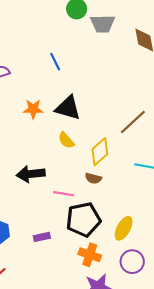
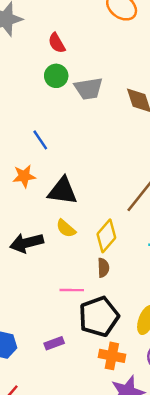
orange star: (33, 109) -> (24, 176), moved
black arrow: (31, 174) -> (27, 243), moved
brown semicircle: (93, 178) -> (103, 268), turned -98

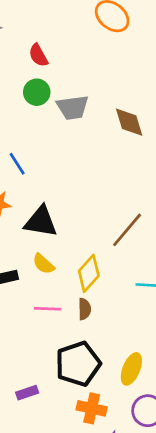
pink line: (72, 290) -> (48, 309), moved

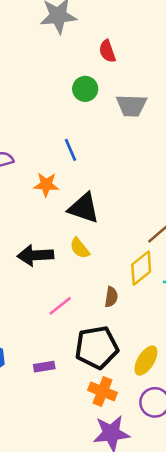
green circle: (37, 92) -> (85, 89), moved
yellow diamond: (89, 273) -> (141, 268), moved
pink line: (48, 309) -> (60, 306), moved, turned -50

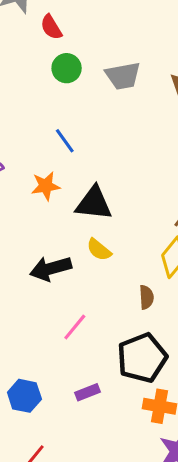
red semicircle: (107, 51) -> (51, 27), moved
pink line: (60, 306) -> (75, 327), moved

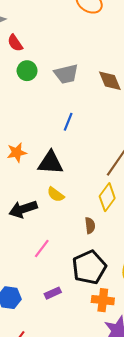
blue line: (65, 141) -> (68, 122), moved, turned 60

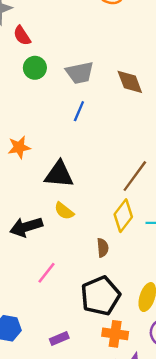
blue line: (68, 122) -> (79, 111), moved
orange star: (17, 152) -> (19, 147), moved
purple rectangle: (53, 293) -> (59, 338), moved

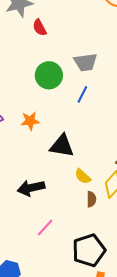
green circle: (35, 68) -> (49, 75), moved, size x1.4
yellow semicircle: (64, 211) -> (83, 176), moved
brown semicircle: (103, 248) -> (91, 199), moved

